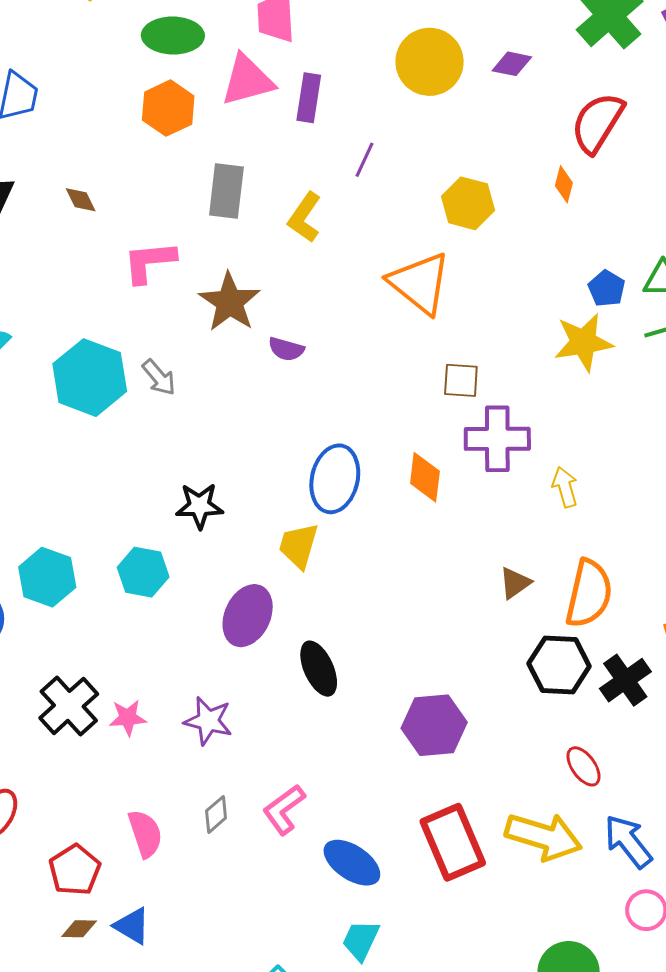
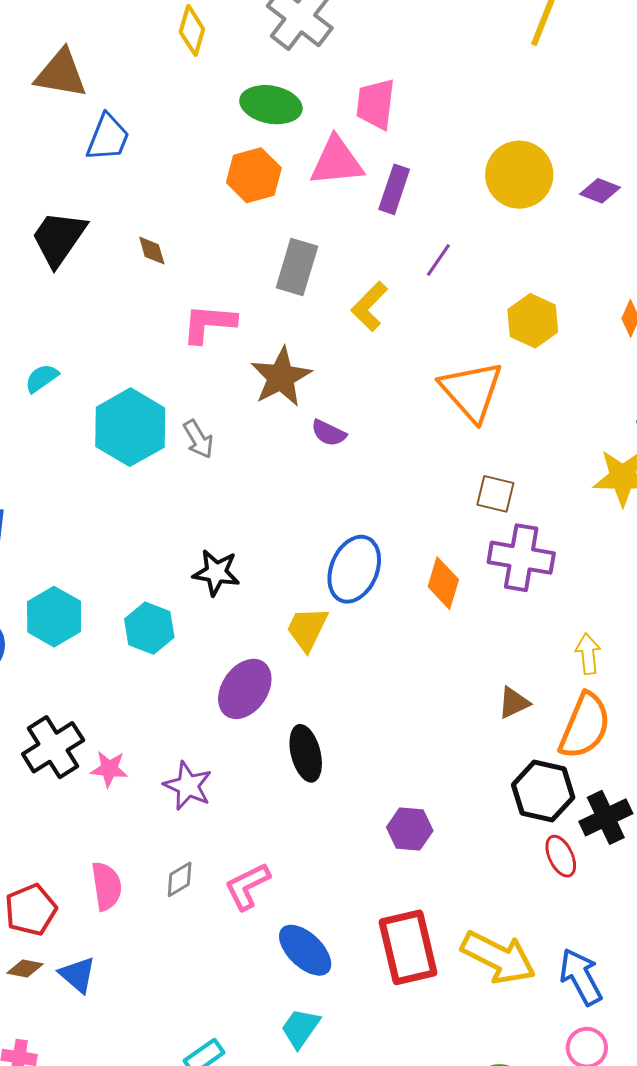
yellow arrow: (565, 487) -> (588, 654), moved
purple hexagon: (434, 725) -> (410, 829), size x0.7
red ellipse: (584, 766) -> (561, 856), moved

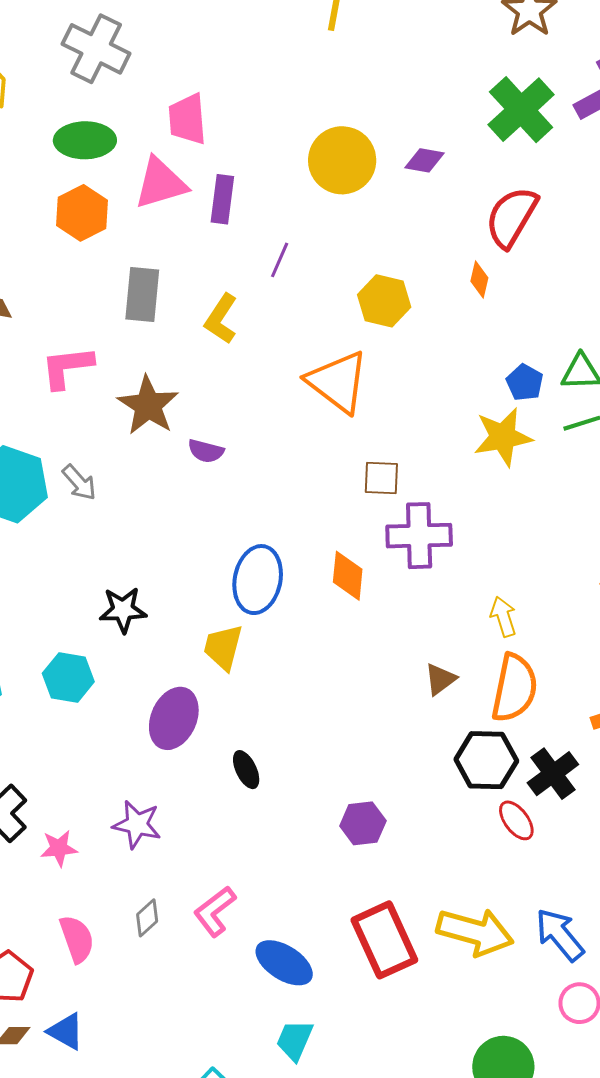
black ellipse: (306, 753) -> (246, 770), size x0.7
pink star: (109, 769) -> (59, 848), moved

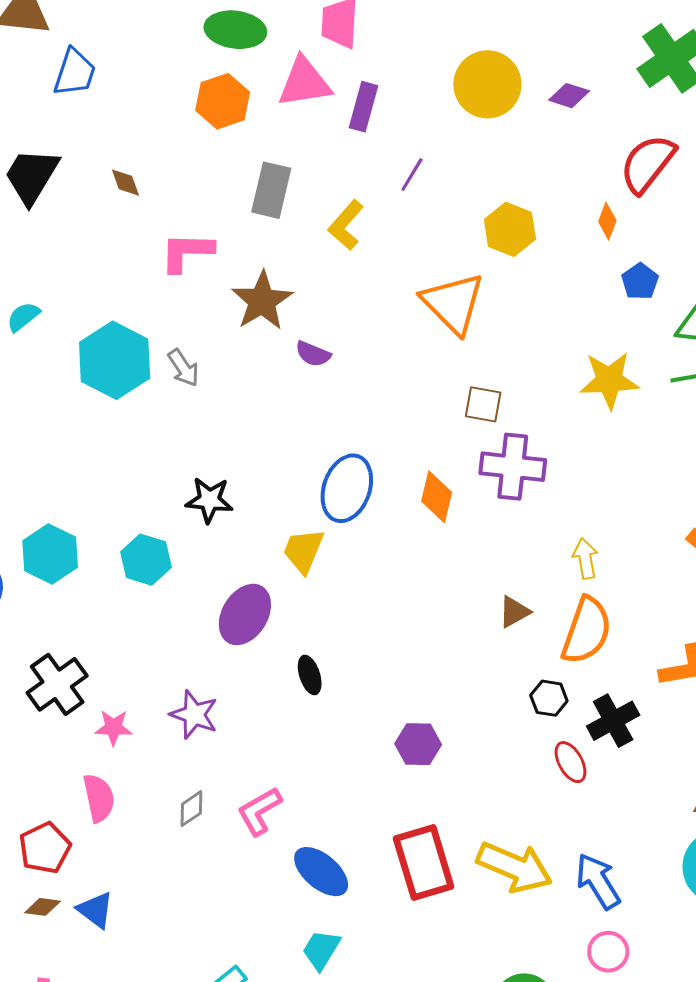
blue pentagon: (525, 383) -> (640, 281), moved
black hexagon: (486, 760) -> (549, 698), size x0.6
pink semicircle: (77, 939) -> (99, 798), moved

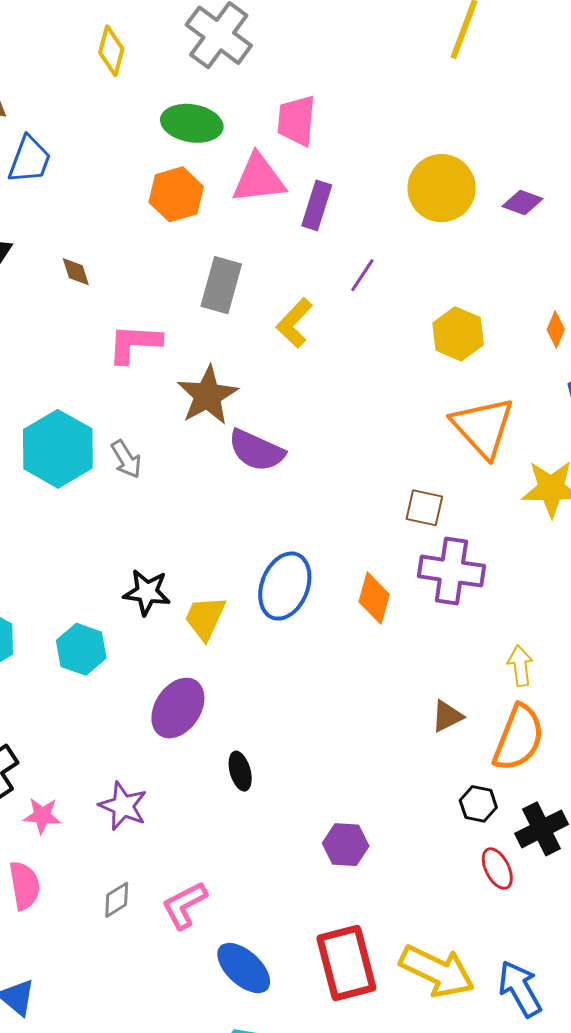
orange triangle: (453, 303) -> (483, 427), moved
purple semicircle: (313, 354) -> (256, 450), size x1.6
yellow trapezoid: (303, 551) -> (205, 618), moved

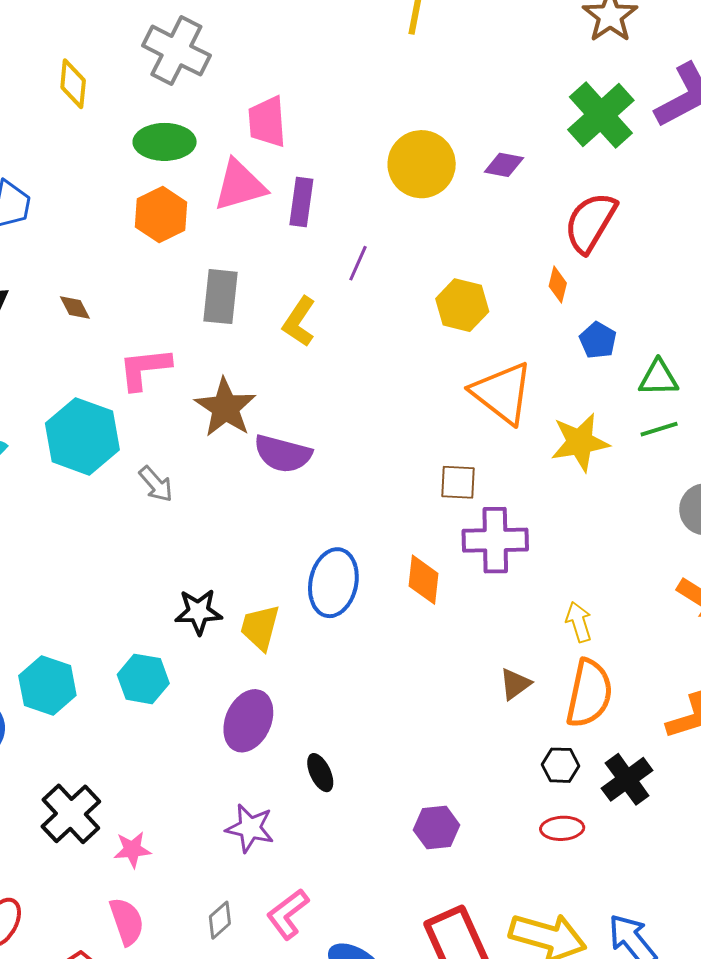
cyan hexagon: (58, 449) -> (82, 436), moved
purple star: (123, 806) -> (250, 828), moved
red ellipse: (497, 869) -> (562, 828), moved, turned -57

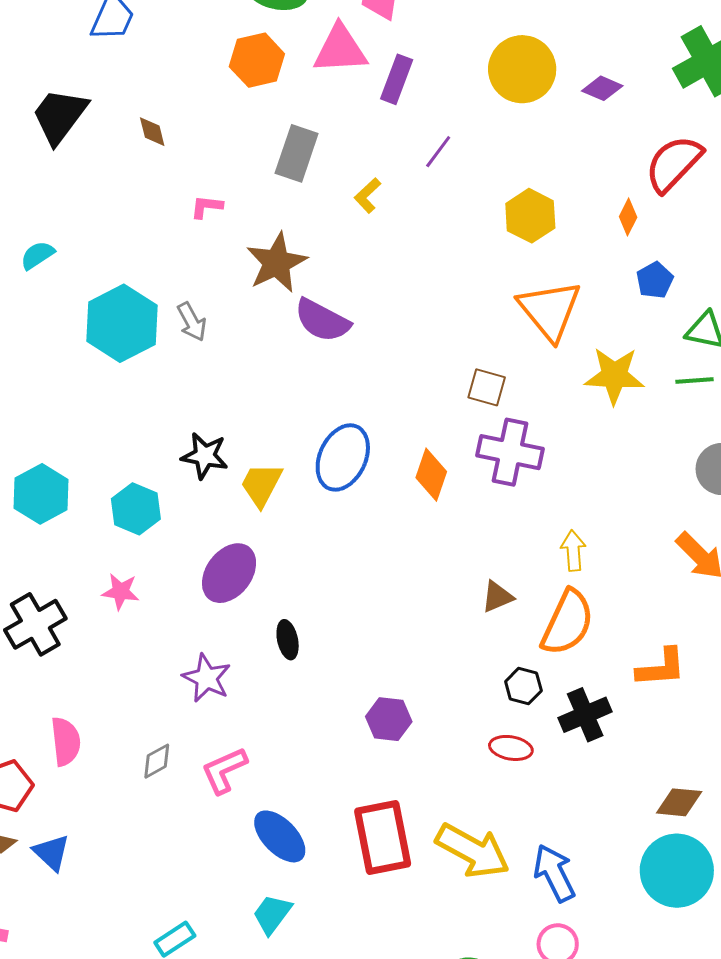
yellow L-shape: (299, 322) -> (368, 195), size x0.7
pink L-shape: (145, 369) -> (207, 207), size x0.6
cyan hexagon: (82, 436) -> (122, 323), moved
pink star: (132, 850) -> (121, 592), moved

